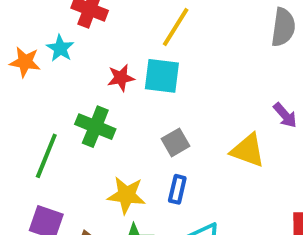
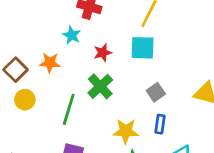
orange star: (25, 62) -> (50, 63), moved
red star: (121, 78) -> (103, 53), moved
green cross: (95, 127) -> (100, 86), turned 30

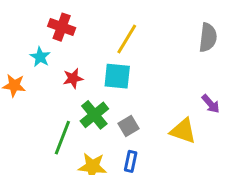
green cross: (100, 86) -> (94, 115), moved
green line: (69, 109) -> (62, 138), moved

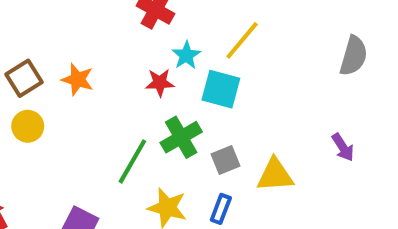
cyan star: (40, 57) -> (186, 55), moved
yellow triangle: (183, 131) -> (275, 175), moved, turned -32

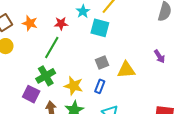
red star: (160, 83) -> (61, 23), moved
green cross: (181, 137) -> (46, 76), moved
green line: (132, 161) -> (52, 47), moved

